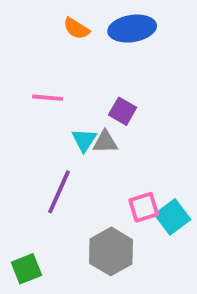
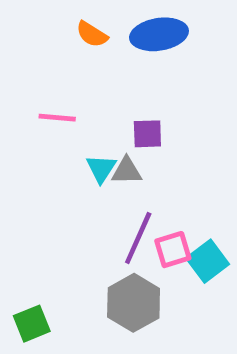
purple square: (123, 111) -> (147, 134), turned -32
purple line: (59, 192) -> (138, 238), moved

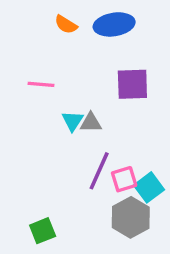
purple square: (147, 134) -> (132, 84), moved, size x1.5
gray hexagon: (134, 303) -> (131, 217), moved
green square: (32, 324) -> (43, 231), moved

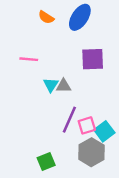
blue ellipse: (114, 24) -> (80, 17), turned -48
green square: (43, 231) -> (46, 161), moved

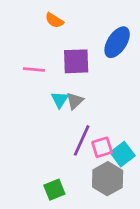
blue ellipse: (80, 17) -> (117, 42), moved
purple square: (93, 59) -> (76, 61), moved
gray triangle: (64, 86) -> (75, 101), turned -42

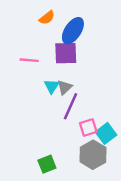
orange semicircle: (54, 20) -> (47, 18), turned -70
blue ellipse: (117, 42) -> (73, 31), moved
purple line: (82, 140) -> (71, 106), moved

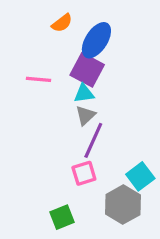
purple square: (66, 53) -> (87, 70), turned 30
cyan triangle: (52, 86) -> (84, 93), moved, turned 49
pink square: (88, 128) -> (84, 173), moved

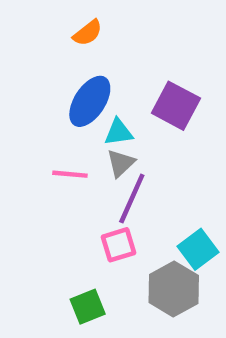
blue ellipse: (96, 40) -> (90, 101), moved
purple square: (87, 70) -> (176, 106), moved
pink line: (39, 79) -> (70, 174), moved

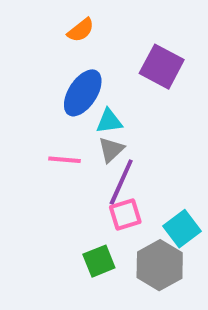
purple square: (176, 106) -> (162, 67), moved
pink square: (119, 245) -> (125, 214), moved
green square: (88, 307) -> (99, 261), moved

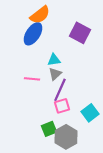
orange semicircle: (81, 30) -> (40, 15), size x1.5
blue ellipse: (83, 93) -> (33, 34), moved
gray hexagon: (160, 265) -> (66, 137), moved

